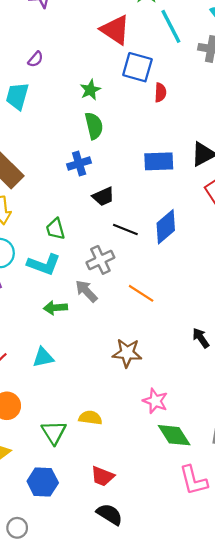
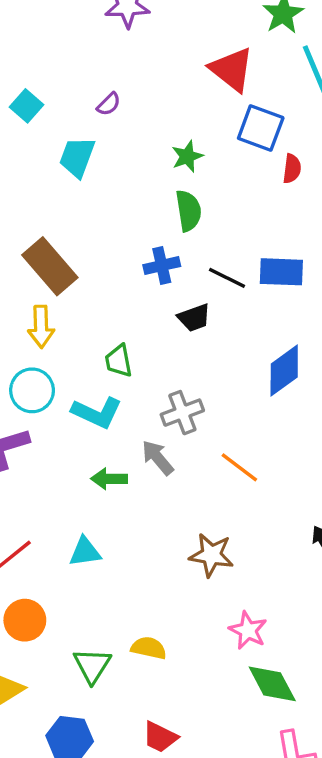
black line: (125, 229) -> (227, 278), moved

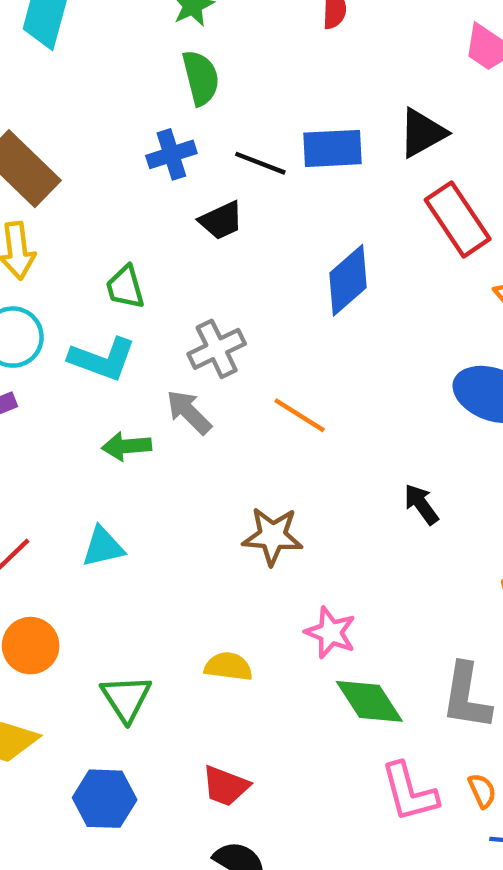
yellow semicircle: (149, 648) -> (228, 666), moved

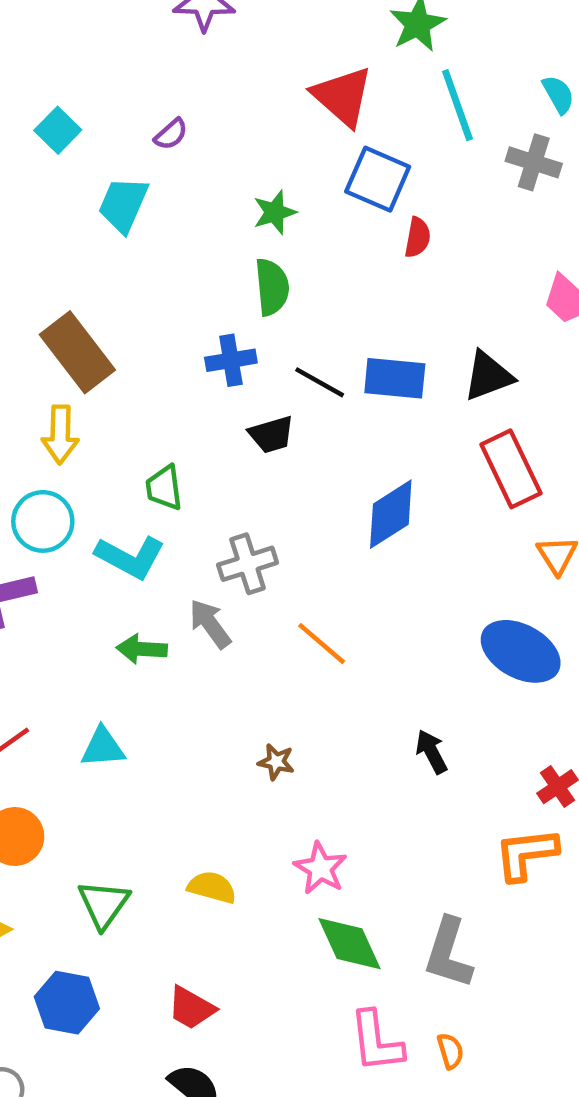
brown star: (273, 536) -> (276, 762), size x0.6

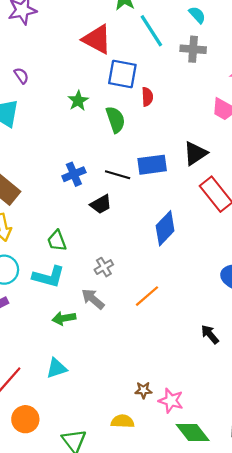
purple semicircle: (171, 134) -> (21, 76), turned -70
green semicircle: (272, 287) -> (116, 120), moved
gray cross: (248, 564) -> (104, 267), size x0.7
orange line: (322, 644) -> (147, 296), turned -68
brown star: (276, 762) -> (143, 390), moved

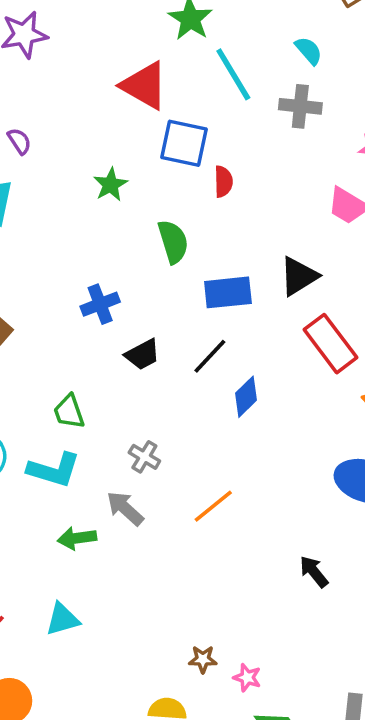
green semicircle: (116, 120) -> (173, 242), moved
black line: (118, 175) -> (210, 356), moved, turned -65
blue diamond: (165, 228) -> (246, 397), size x0.7
gray cross: (104, 267) -> (144, 457), turned -30
pink star: (171, 401) -> (247, 678), size x0.7

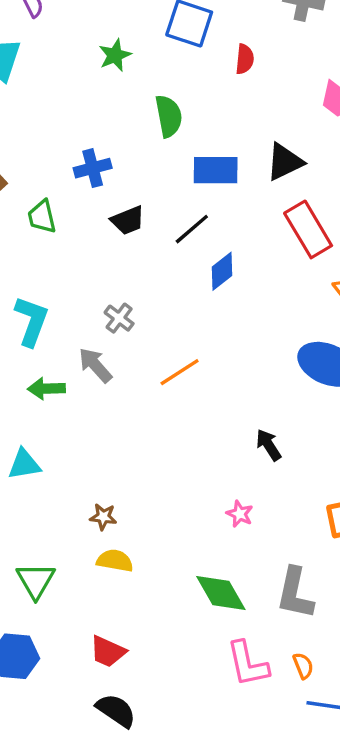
red semicircle: (223, 182) -> (245, 59), moved
green trapezoid: (69, 412) -> (42, 217), moved
cyan L-shape: (54, 470) -> (31, 321), turned -93
brown star: (203, 659) -> (103, 517), moved
pink star: (247, 678) -> (240, 514), moved

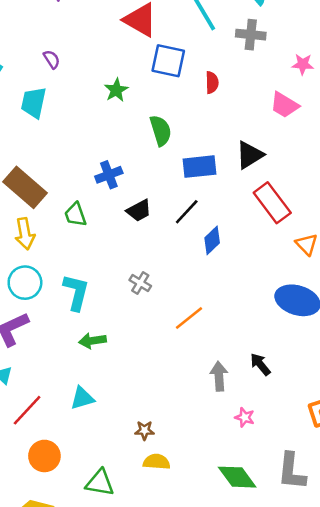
gray arrow: (95, 365) -> (219, 376), moved, turned 44
green triangle: (36, 581) -> (100, 483), turned -44

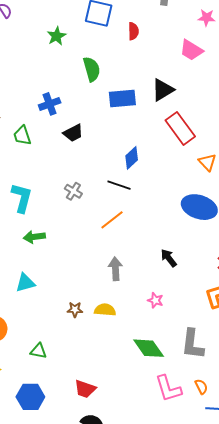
black line: (187, 212) -> (119, 185), moved, turned 65
gray arrow: (219, 376) -> (115, 269), moved
yellow semicircle: (157, 462) -> (105, 310), moved
green triangle: (100, 483) -> (38, 351), size x0.7

